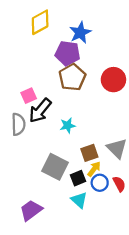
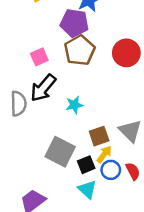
pink square: (29, 96) -> (39, 57), moved

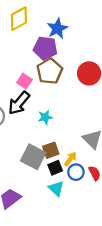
pink square: (39, 57) -> (24, 81), moved, turned -32
brown square: (99, 136) -> (51, 150), moved

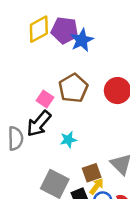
purple pentagon: (45, 48) -> (65, 30), moved
brown square: (51, 150) -> (92, 173), moved

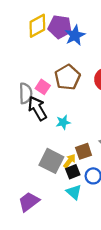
black arrow: (39, 124) -> (37, 108), turned 110
gray semicircle: (16, 138) -> (26, 93), moved
yellow arrow: (97, 186) -> (70, 161), moved

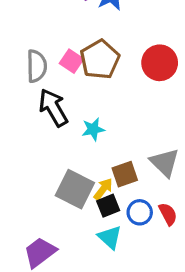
pink square: (43, 87) -> (72, 61), moved
gray semicircle: (26, 93) -> (37, 66), moved

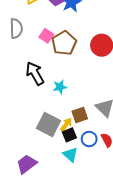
pink square: (72, 61) -> (46, 36), moved
gray semicircle: (37, 66) -> (16, 29), moved

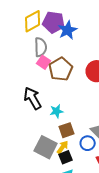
gray semicircle: (16, 29) -> (41, 47), moved
brown square: (80, 115) -> (67, 130), moved
blue circle: (89, 139) -> (88, 143), moved

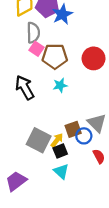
brown pentagon: (61, 69) -> (55, 56), turned 30
cyan star: (57, 111) -> (60, 85), moved
brown square: (67, 130) -> (73, 129), moved

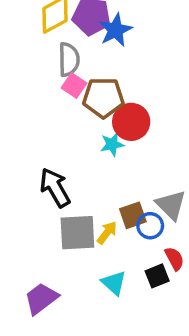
red circle: (94, 58) -> (131, 122), moved
black arrow: (25, 87) -> (55, 188), moved
gray square: (39, 140) -> (77, 233), turned -30
black square: (60, 151) -> (157, 276), moved

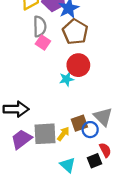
brown pentagon: (103, 98) -> (75, 32), moved, turned 30
black arrow: (55, 188) -> (16, 109), moved, turned 120
purple trapezoid: (41, 298) -> (21, 139), moved

